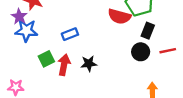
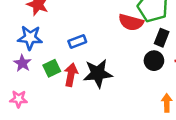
purple star: (19, 16) -> (22, 63), moved
black star: (89, 64) -> (98, 73), size x1.6

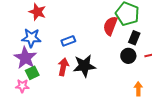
red semicircle: (131, 22) -> (110, 26), turned 96
purple star: (22, 63) -> (25, 58), size x1.6
green square: (52, 68) -> (32, 73), moved

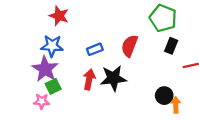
red semicircle: (110, 26) -> (130, 46), moved
black circle: (128, 56) -> (164, 96), moved

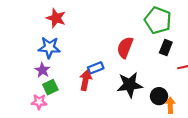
blue rectangle: (95, 49) -> (96, 68), moved
purple star: (45, 69) -> (42, 70), size x0.6
black star: (113, 78) -> (130, 85), moved

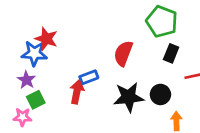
red star: (56, 18) -> (46, 39), moved
black circle: (159, 96) -> (160, 94), moved

